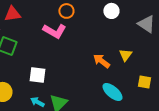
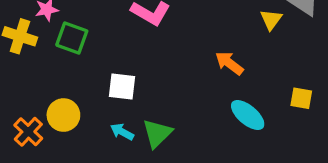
yellow triangle: (125, 55) -> (271, 20), moved

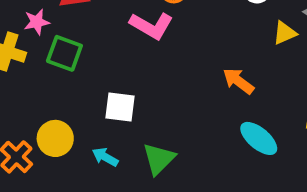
yellow triangle: (271, 20) -> (285, 33), turned 30
cyan arrow: (122, 132) -> (105, 157), moved

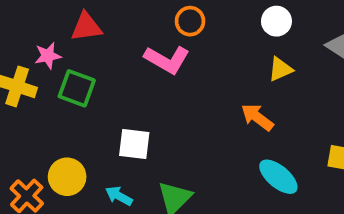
yellow triangle: (285, 33) -> (280, 69), moved

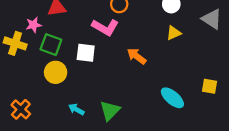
orange arrow: (257, 117) -> (137, 56), moved
white square: (134, 144) -> (86, 53), moved
yellow circle: (67, 177) -> (56, 72), moved

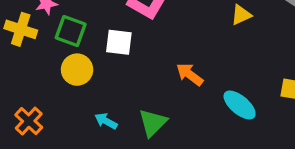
orange arrow: (137, 56) -> (190, 74), moved

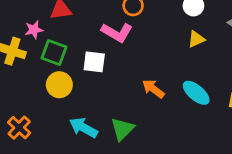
cyan ellipse: (240, 105) -> (196, 93), moved
cyan arrow: (106, 121) -> (83, 128), size x1.5

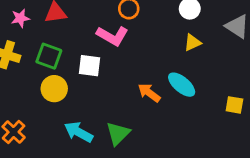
pink star: (34, 30) -> (20, 18), moved
cyan ellipse: (196, 93) -> (182, 85), moved

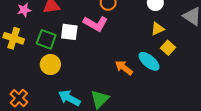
white square: (89, 66) -> (69, 32), moved
yellow square: (234, 105) -> (168, 48), moved, turned 32

